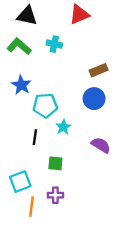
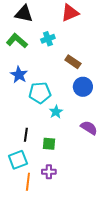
cyan cross: (54, 44) -> (48, 39), turned -32
brown rectangle: (99, 70) -> (73, 62), moved, turned 56
black line: (35, 137) -> (26, 135), moved

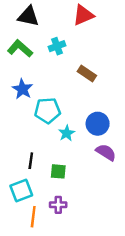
blue circle: (83, 87) -> (98, 124), moved

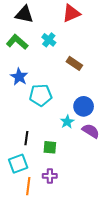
cyan cross: (57, 46) -> (49, 40), turned -32
cyan star: (67, 133) -> (67, 122), moved

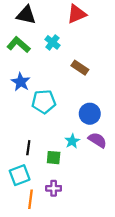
cyan star: (67, 122) -> (72, 141), moved

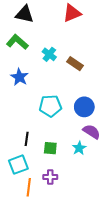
cyan cross: (52, 42) -> (49, 54), moved
cyan pentagon: (44, 102) -> (50, 106), moved
cyan star: (72, 141) -> (79, 148), moved

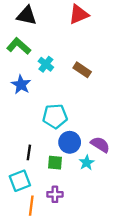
cyan cross: (49, 54) -> (46, 64), moved
blue circle: (84, 107) -> (70, 142), moved

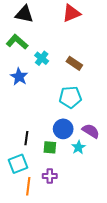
cyan pentagon: (55, 116) -> (70, 97), moved

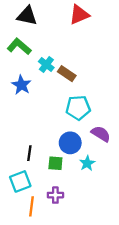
brown rectangle: (74, 63) -> (67, 74), moved
purple semicircle: (91, 131) -> (101, 134), moved

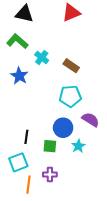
brown rectangle: (67, 74) -> (71, 66), moved

